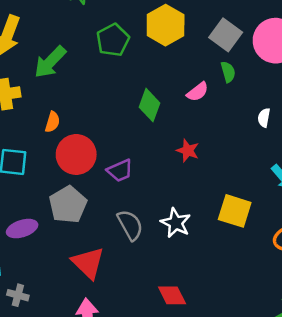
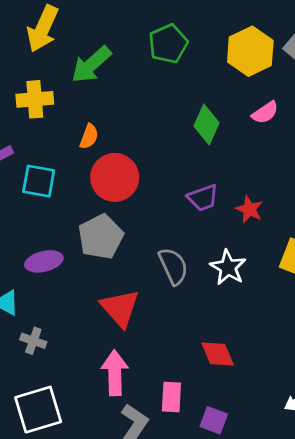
yellow hexagon: (166, 25) -> (250, 51), moved
red star: (188, 151) -> (249, 209), moved
purple trapezoid: (120, 171) -> (203, 198), moved

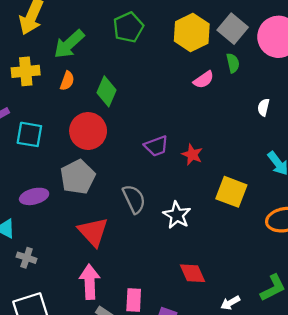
green diamond: (207, 124) -> (106, 91), moved
orange semicircle: (89, 137) -> (67, 81), moved
white star: (228, 267) -> (177, 215), moved
red diamond: (218, 354) -> (193, 273), moved

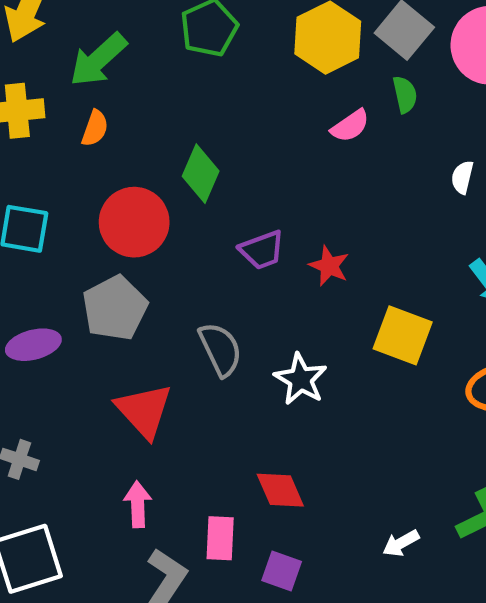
green diamond: (106, 91) -> (201, 174), moved
red diamond: (193, 273) -> (280, 490), moved
pink arrow: (90, 282) -> (138, 504), size x0.7

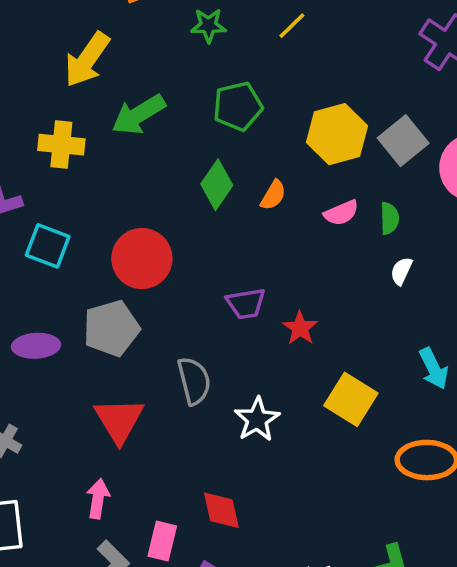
green semicircle: (405, 95) -> (389, 218), moved
orange semicircle: (95, 128) -> (273, 195), moved
green diamond: (201, 174) -> (217, 185), moved
white semicircle: (462, 177) -> (401, 271), moved

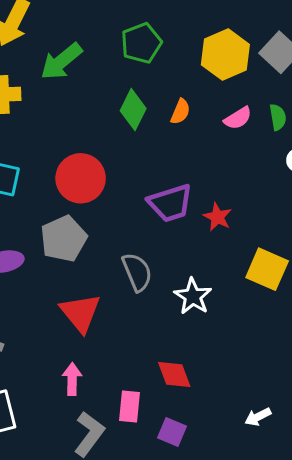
purple trapezoid: (246, 303) -> (170, 203), size x1.4

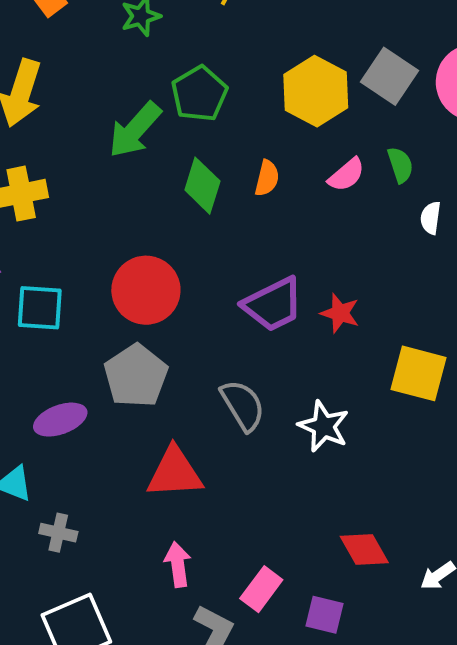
green arrow: (61, 61) -> (135, 130), moved
red triangle: (80, 313) -> (175, 473), turned -45
red diamond: (174, 374) -> (364, 549), moved
pink rectangle: (129, 406) -> (261, 589), turned 40

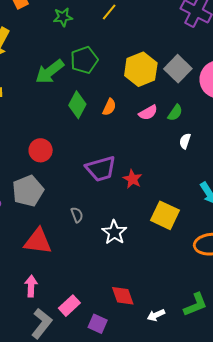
green semicircle: (400, 165) -> (175, 113), turned 42
red circle: (146, 290) -> (41, 150), size x0.7
gray semicircle: (243, 405) -> (77, 215), size x0.6

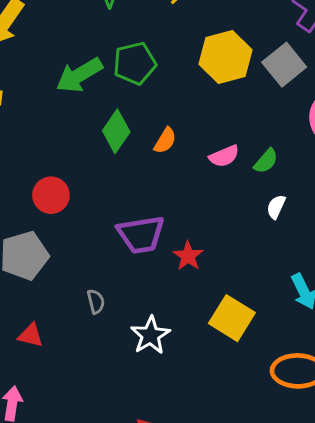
yellow hexagon: (141, 69) -> (225, 57), moved
gray square: (178, 69) -> (284, 65), moved
red triangle: (38, 241) -> (31, 335), size x0.6

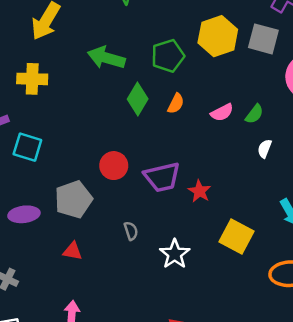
green pentagon: (135, 63) -> (168, 56), moved
gray square: (284, 65) -> (263, 39), turned -32
green arrow: (79, 75) -> (106, 58), turned 51
red circle: (51, 195) -> (114, 166), moved
red triangle: (31, 335) -> (73, 251), moved

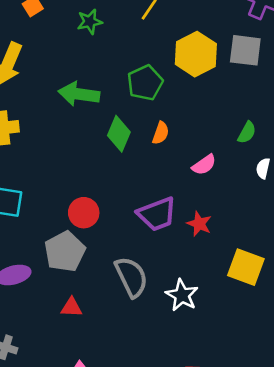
pink semicircle: (222, 112) -> (204, 165), moved
red circle: (114, 166) -> (84, 213), moved
gray semicircle: (131, 231) -> (131, 277), size x2.0

